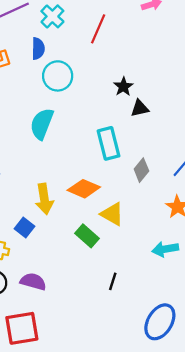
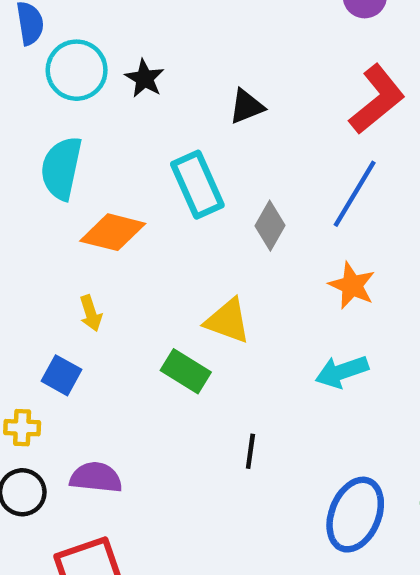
black star: (123, 87) -> (145, 78), moved
orange diamond: (84, 189) -> (113, 232), moved
yellow arrow: (44, 199) -> (91, 313), size x0.6

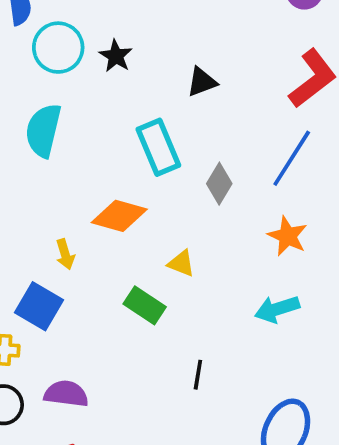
orange diamond: (113, 232) -> (119, 216), moved
yellow triangle: (228, 321) -> (181, 263), size x0.7
blue square: (62, 375) -> (39, 306), size x1.4

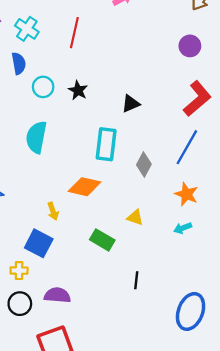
cyan circle: (58, 48) -> (43, 87), size x0.7
cyan rectangle: (158, 147) -> (106, 144), turned 32
yellow triangle: (181, 263) -> (135, 217), moved
cyan arrow: (277, 309) -> (183, 228), moved, size x0.7

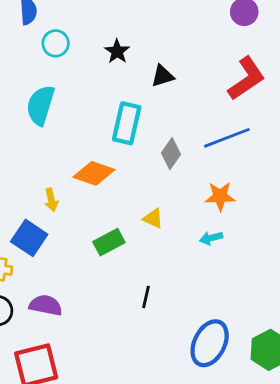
black star: (78, 90) -> (117, 51), moved
blue line: (187, 147) -> (227, 138), turned 33
orange star: (186, 194) -> (220, 196), turned -30
green rectangle: (102, 240) -> (109, 242), turned -65

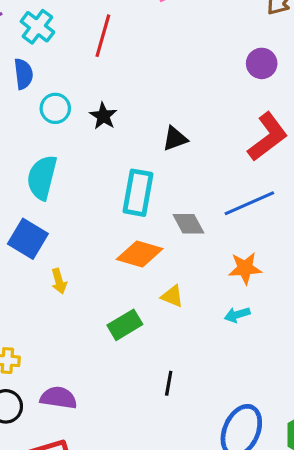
black star: (117, 51) -> (103, 116), moved
gray diamond: (171, 154) -> (188, 224), turned -60
orange diamond: (94, 173) -> (140, 254), moved
blue square: (29, 238) -> (28, 239), moved

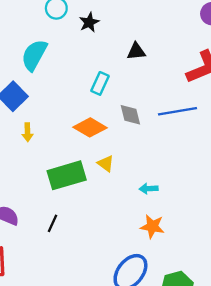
cyan rectangle: (138, 193) -> (100, 83), size x0.7
orange star: (245, 268) -> (152, 226), moved
green rectangle: (125, 325) -> (67, 175), size x1.5
black line: (169, 383) -> (53, 223), moved

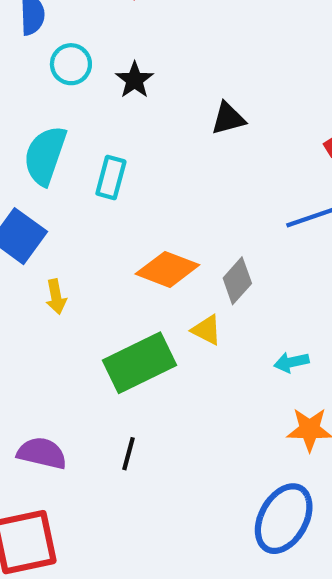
cyan rectangle: (100, 83) -> (111, 178), moved
gray diamond: (130, 115) -> (237, 281), moved, turned 65

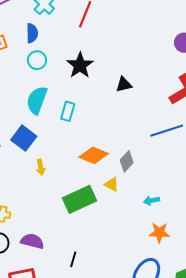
cyan circle: (71, 64) -> (37, 60), moved
black star: (135, 80) -> (80, 65), size x1.5
black line: (128, 454) -> (73, 259), moved

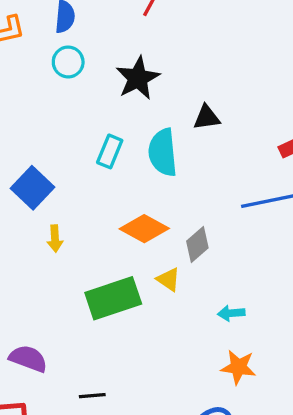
cyan semicircle: (37, 100) -> (163, 152), moved, turned -32
black line: (73, 259) -> (92, 396), turned 63

